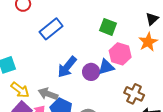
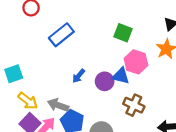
blue arrow: (67, 67) -> (79, 76), size x0.6
blue triangle: (106, 67) -> (121, 76), turned 30
brown cross: (134, 94) -> (134, 105), moved

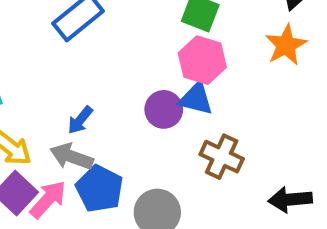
pink hexagon: (136, 62) -> (202, 60), moved
blue arrow: (79, 76) -> (80, 120), moved

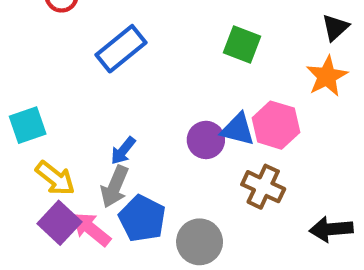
pink hexagon: (202, 60) -> (276, 125), moved
gray arrow: (72, 157) -> (115, 187), turned -87
pink arrow: (48, 199) -> (91, 229), turned -93

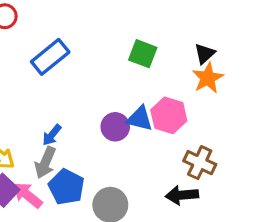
black triangle: (335, 27) -> (205, 54), moved
brown cross: (263, 187) -> (200, 163), moved
black arrow: (331, 229) -> (182, 195), moved

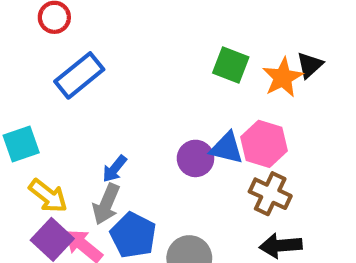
blue rectangle: (50, 57) -> (79, 75), moved
orange star: (208, 78) -> (283, 77), moved
brown cross: (200, 163) -> (270, 194), moved

